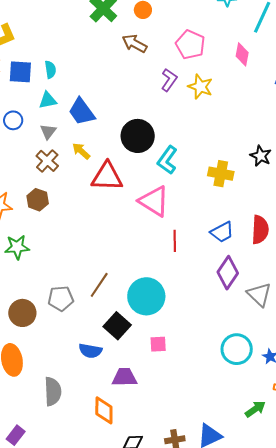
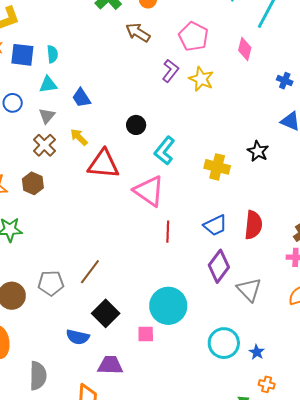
blue trapezoid: (82, 112) -> (81, 98), size x0.7
black circle: (138, 136) -> (136, 125), size x0.6
cyan circle: (146, 296) -> (168, 306), moved

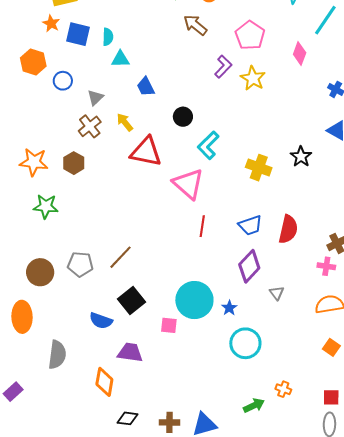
cyan triangle: (48, 85) -> (120, 59), moved
blue trapezoid: (81, 98) -> (146, 87), moved
gray triangle: (249, 290) -> (277, 293), size x0.6
blue star: (257, 352) -> (229, 308), moved

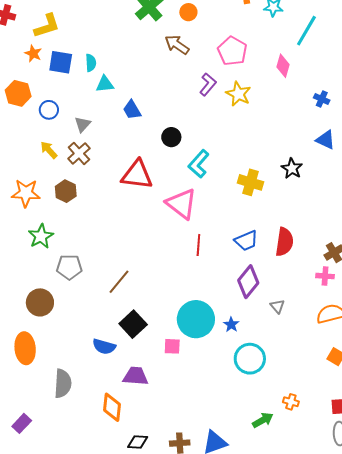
yellow arrow: (125, 122) -> (49, 150), moved
green star: (46, 206) -> (41, 236), turned -30
gray pentagon: (80, 264) -> (69, 267), moved

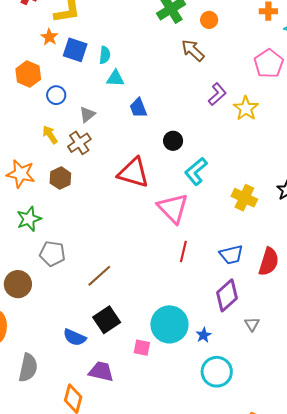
pink pentagon: (232, 51) -> (269, 64), moved

